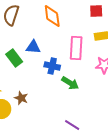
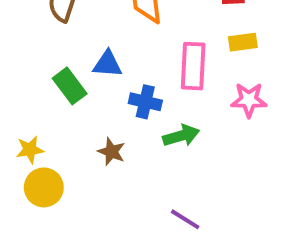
green arrow: (70, 83) -> (181, 136), turned -48
brown star: (21, 98) -> (111, 152), moved

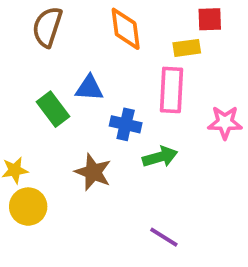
yellow rectangle: (243, 42) -> (187, 48), moved
brown star: (111, 152) -> (93, 172), size x1.4

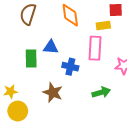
green rectangle: (53, 109) -> (31, 58), turned 36
green arrow: (160, 157) -> (101, 92), moved

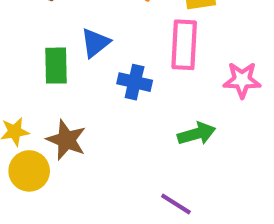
blue triangle: (51, 47) -> (95, 43), turned -42
brown star: (53, 92) -> (66, 140), moved

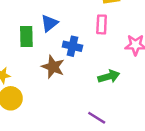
pink rectangle: (184, 45) -> (102, 24), size x0.7
brown star: (66, 140) -> (53, 67), moved

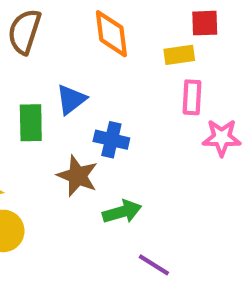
pink rectangle: (102, 24) -> (192, 97), moved
green arrow: (109, 77) -> (122, 212), moved

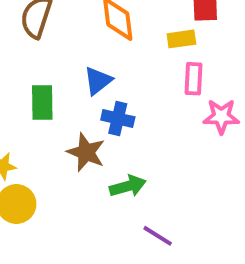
blue triangle: (71, 99) -> (98, 81), moved

